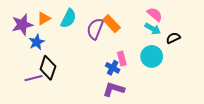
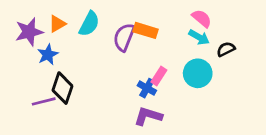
orange rectangle: (112, 24) -> (145, 30), turned -30
pink rectangle: (122, 59) -> (159, 76), turned 48

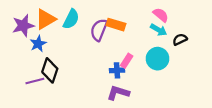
orange triangle: (57, 24) -> (46, 19), size x1.5
blue cross: (147, 88) -> (117, 70), turned -32

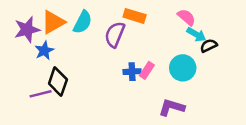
orange rectangle: (116, 25) -> (135, 16), moved
cyan arrow: (159, 30) -> (196, 34), moved
blue cross: (117, 70) -> (132, 72), moved
purple L-shape: (118, 93) -> (172, 107), moved

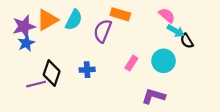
black semicircle: (209, 46) -> (187, 41), turned -96
blue star: (44, 51) -> (26, 43), moved
blue cross: (132, 72) -> (87, 70), moved

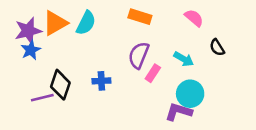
purple semicircle: (103, 31) -> (139, 55), moved
cyan arrow: (176, 31) -> (184, 59), moved
cyan circle: (164, 61) -> (190, 94), moved

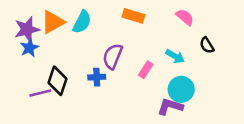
purple semicircle: (139, 55) -> (113, 56), moved

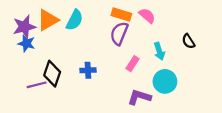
pink semicircle: (185, 17) -> (147, 16), moved
blue star: (29, 48) -> (27, 43), turned -30
purple semicircle: (113, 56) -> (119, 33), moved
cyan arrow: (175, 56) -> (159, 51), turned 42
purple L-shape: (170, 106) -> (139, 97), moved

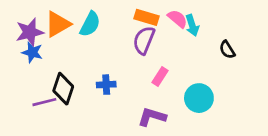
cyan arrow: (159, 51) -> (192, 25), moved
purple L-shape: (139, 97) -> (152, 117), moved

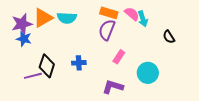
cyan semicircle: (90, 24) -> (67, 18), turned 66

